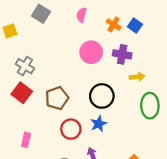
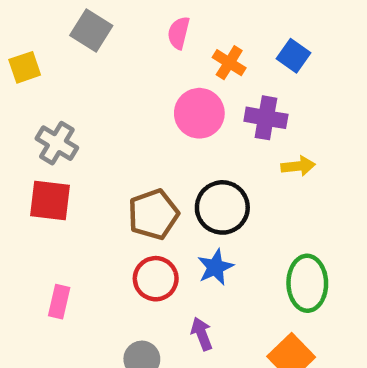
orange cross: (114, 24) -> (229, 63), moved
red square: (22, 93) -> (50, 201), turned -30
brown pentagon: (57, 98) -> (153, 214), moved
green ellipse: (150, 106) -> (307, 283), moved

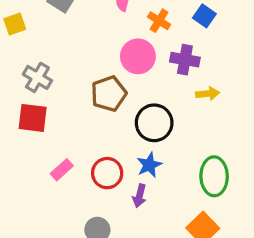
brown pentagon: (153, 214) -> (109, 94), moved
pink rectangle: (59, 302) -> (62, 170), moved, turned 35
purple arrow: (202, 334) -> (140, 196), moved, turned -145

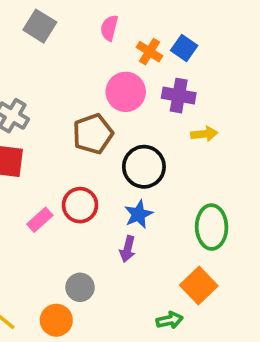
blue square: (204, 16) -> (184, 48), moved
red circle: (107, 173) -> (80, 205), moved

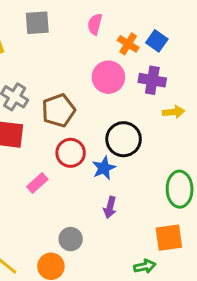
gray square: (40, 26) -> (37, 23), turned -36
brown pentagon: (93, 134) -> (58, 110), moved
red circle: (80, 205) -> (71, 153), moved
blue star: (138, 214) -> (104, 168), moved
orange square: (199, 285) -> (169, 238), turned 36

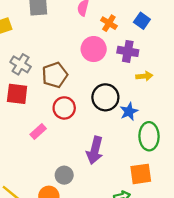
blue square: (157, 41) -> (142, 21), moved
blue star: (104, 168) -> (129, 111), moved
purple arrow: (110, 207) -> (95, 150), size x1.6

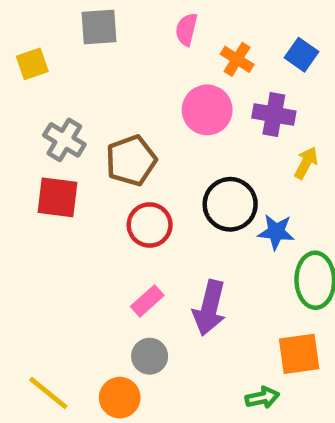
yellow arrow: (144, 76) -> (306, 163), turned -56
blue star: (129, 111) -> (276, 232), turned 30
pink rectangle: (38, 132) -> (147, 301), moved

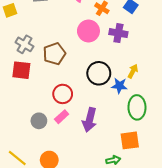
yellow arrow: (306, 163) -> (133, 71), moved
red circle: (150, 225) -> (63, 94), moved
gray circle: (150, 356) -> (39, 121), moved

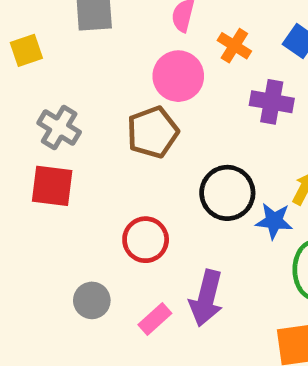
pink circle: (88, 31) -> (178, 76), moved
brown pentagon: (54, 54) -> (153, 132), moved
pink rectangle: (62, 117) -> (155, 319), moved

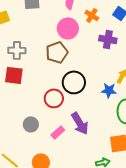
gray cross: (59, 128) -> (17, 50), turned -30
black circle: (227, 193) -> (74, 82), moved
purple arrow: (206, 298) -> (80, 123), turned -45

